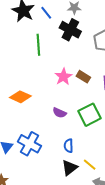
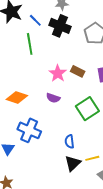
blue line: (46, 13) -> (35, 20), moved
purple semicircle: (59, 113) -> (53, 98), moved
blue cross: (30, 144) -> (29, 130), moved
yellow line: (90, 165) -> (92, 158), turned -48

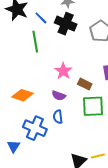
brown rectangle: (78, 71) -> (85, 84), moved
green square: (87, 109) -> (93, 106), turned 30
blue semicircle: (70, 142) -> (58, 117), moved

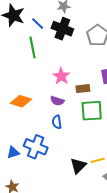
brown rectangle: (85, 84) -> (83, 89), turned -32
blue cross: (35, 128) -> (36, 147), moved
blue triangle: (14, 146) -> (13, 153), turned 40

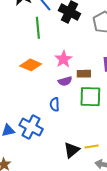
orange diamond: (21, 101) -> (31, 65), moved
purple semicircle: (57, 101) -> (65, 81), moved, turned -40

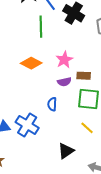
yellow line: (92, 147) -> (87, 128), moved, turned 48

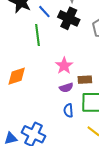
orange diamond: (31, 63) -> (17, 76), moved, turned -40
blue semicircle: (52, 104) -> (68, 110), moved

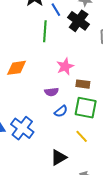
purple semicircle: (66, 88) -> (52, 92), moved
blue semicircle: (68, 110) -> (61, 111), turned -136

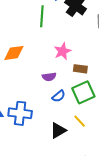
green square: (86, 108) -> (83, 92), turned -35
blue cross: (22, 128) -> (20, 113), turned -30
black triangle: (59, 157) -> (58, 130), moved

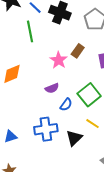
brown rectangle: (80, 69) -> (78, 51), moved, turned -48
blue cross: (20, 113) -> (46, 129), moved

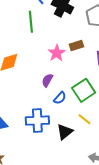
brown rectangle: (78, 51) -> (76, 45), turned 32
purple semicircle: (52, 88) -> (47, 80), turned 136

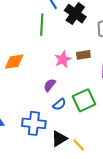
yellow line: (84, 119) -> (79, 145), moved

